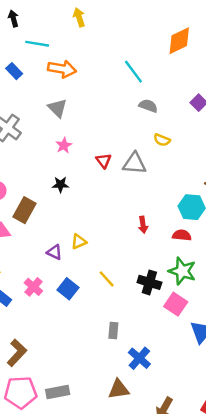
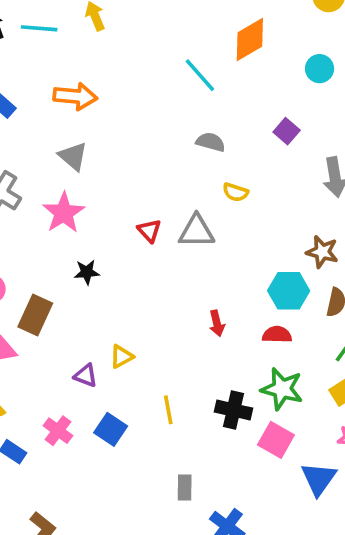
cyan line: (37, 44) -> (39, 28), moved
cyan line: (133, 72) -> (200, 75), moved
pink star: (64, 145) -> (64, 213), moved, size x1.6
yellow line: (107, 279) -> (168, 410), turned 36

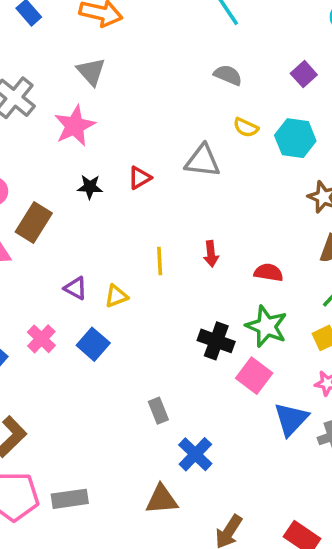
red triangle: (149, 231) -> (140, 178), moved, turned 35
cyan hexagon: (289, 291) -> (295, 138), moved
yellow triangle: (122, 357) -> (116, 296), moved
yellow line: (168, 410) -> (160, 261), moved
gray rectangle: (185, 487) -> (158, 411), turned -30

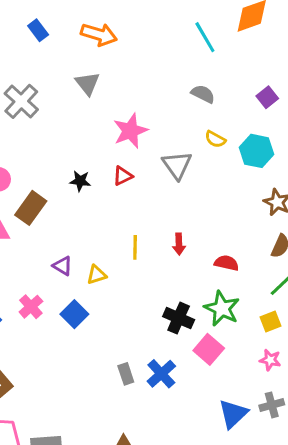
pink star: (75, 126) -> (130, 131), moved
gray triangle: (203, 161) -> (177, 165), turned 44
blue triangle: (291, 419) -> (233, 414), moved
blue cross: (195, 454) -> (161, 374), moved

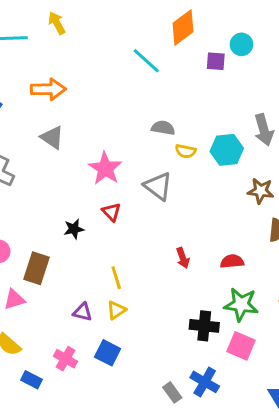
gray semicircle: (203, 94) -> (163, 128), moved
purple square: (267, 97) -> (216, 61), moved, turned -30
red triangle: (123, 176) -> (111, 212), turned -30
yellow line: (135, 247) -> (116, 278), moved

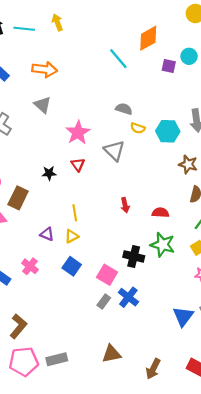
pink square: (241, 346) -> (107, 275), moved
blue square: (108, 353) -> (72, 266), moved
gray rectangle: (172, 392) -> (104, 301), turned 64

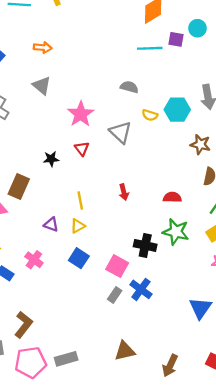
cyan line: (118, 59) -> (150, 48), moved, turned -50
orange arrow: (45, 69) -> (43, 47), size x0.7
yellow semicircle: (138, 128) -> (150, 115), moved
red arrow: (125, 205) -> (124, 192), moved

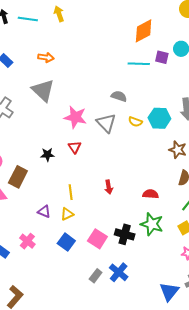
gray triangle: (42, 86) -> (43, 90), size x1.4
pink star: (81, 114) -> (75, 117), turned -30
gray triangle: (120, 132) -> (106, 123), moved
pink square: (117, 266) -> (97, 239), moved

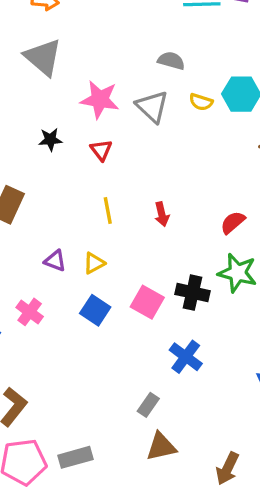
black star: (47, 155) -> (50, 140), moved
yellow line: (71, 192) -> (108, 211), moved
red semicircle: (151, 194) -> (233, 222), turned -42
gray rectangle: (96, 276) -> (148, 405), moved

